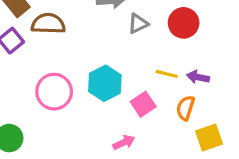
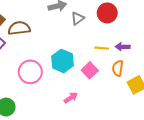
pink arrow: (124, 142) -> (71, 98), moved

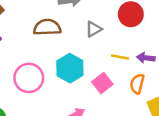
gray triangle: (78, 18) -> (94, 29), moved
brown semicircle: (19, 28) -> (47, 27), moved

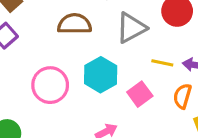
gray triangle: (94, 29) -> (131, 28), size x1.5

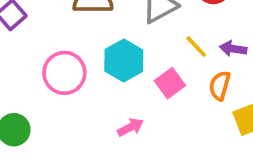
yellow line: (162, 63) -> (196, 46), turned 35

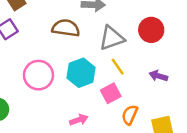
yellow line: (196, 46) -> (118, 67), moved
orange semicircle: (220, 86) -> (130, 115), moved

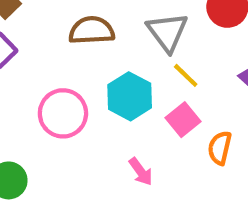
gray triangle: (112, 38) -> (167, 32), turned -36
pink arrow: (79, 120) -> (141, 172), turned 84

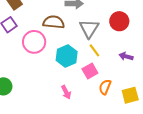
pink circle: (63, 113) -> (34, 42), moved

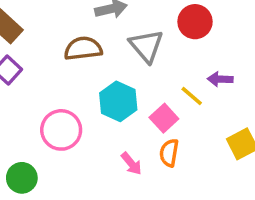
pink circle: (34, 42) -> (61, 130), moved
yellow line: (94, 50) -> (192, 96), moved
orange semicircle: (105, 87) -> (169, 153), moved

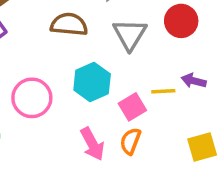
yellow line: (192, 96) -> (163, 91), turned -55
pink arrow: (131, 164) -> (92, 144), size x1.4

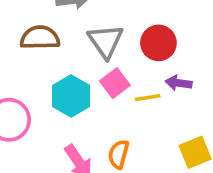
red circle: (181, 21) -> (158, 43), moved
pink square: (132, 107) -> (115, 83), moved

